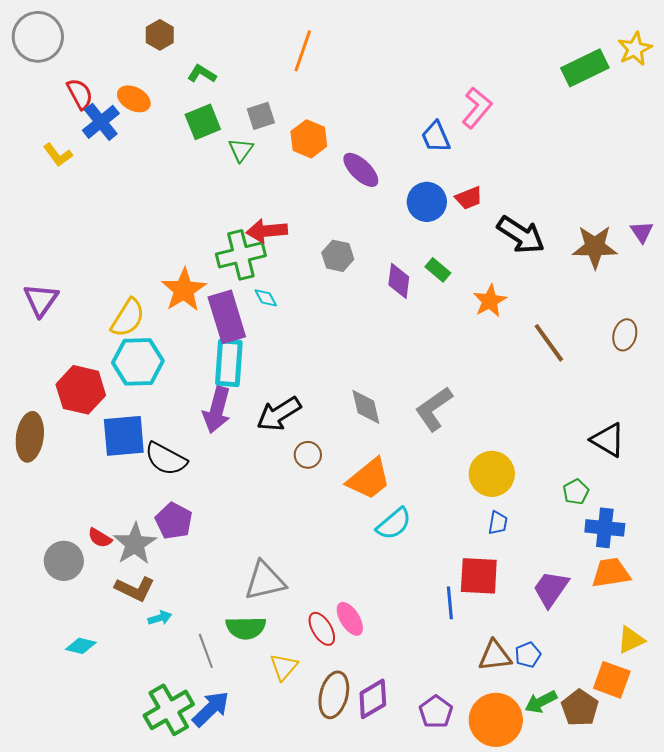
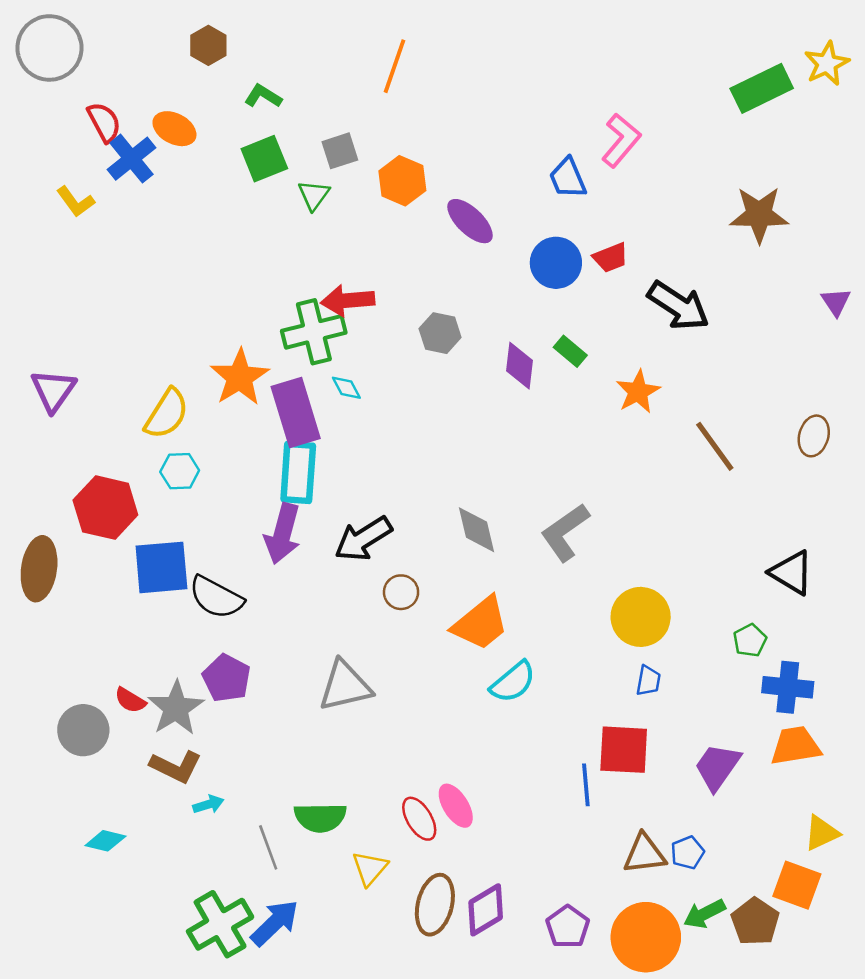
brown star: (595, 247) -> (759, 215), moved
cyan hexagon: (138, 362) -> (180, 471), size x0.6
gray triangle: (265, 581) -> (345, 686), moved

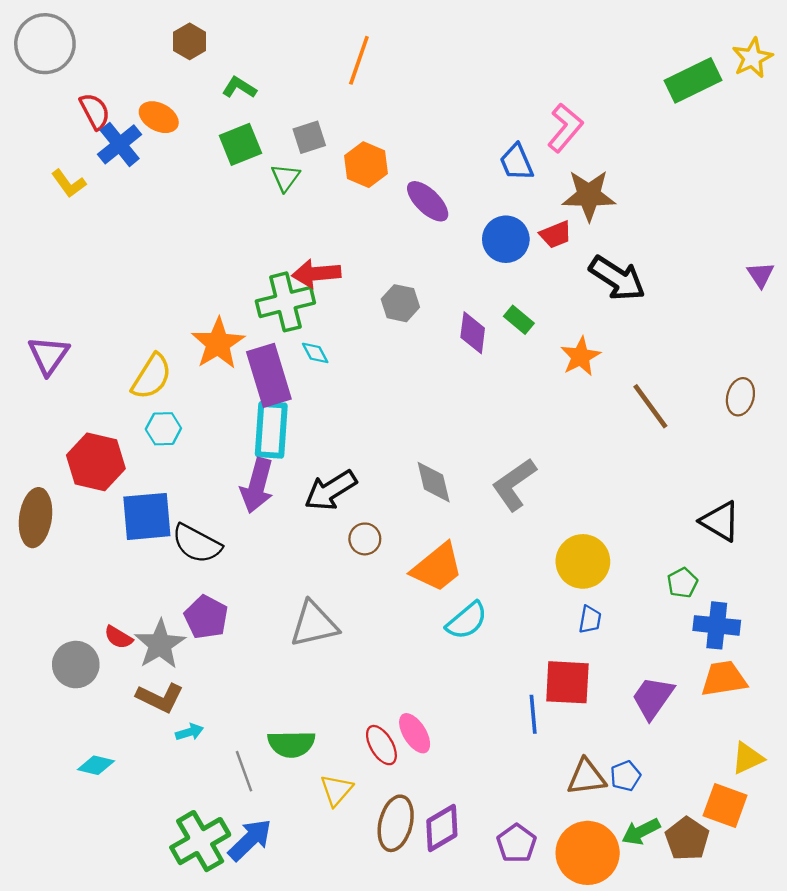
brown star: (759, 215) -> (589, 195), moved

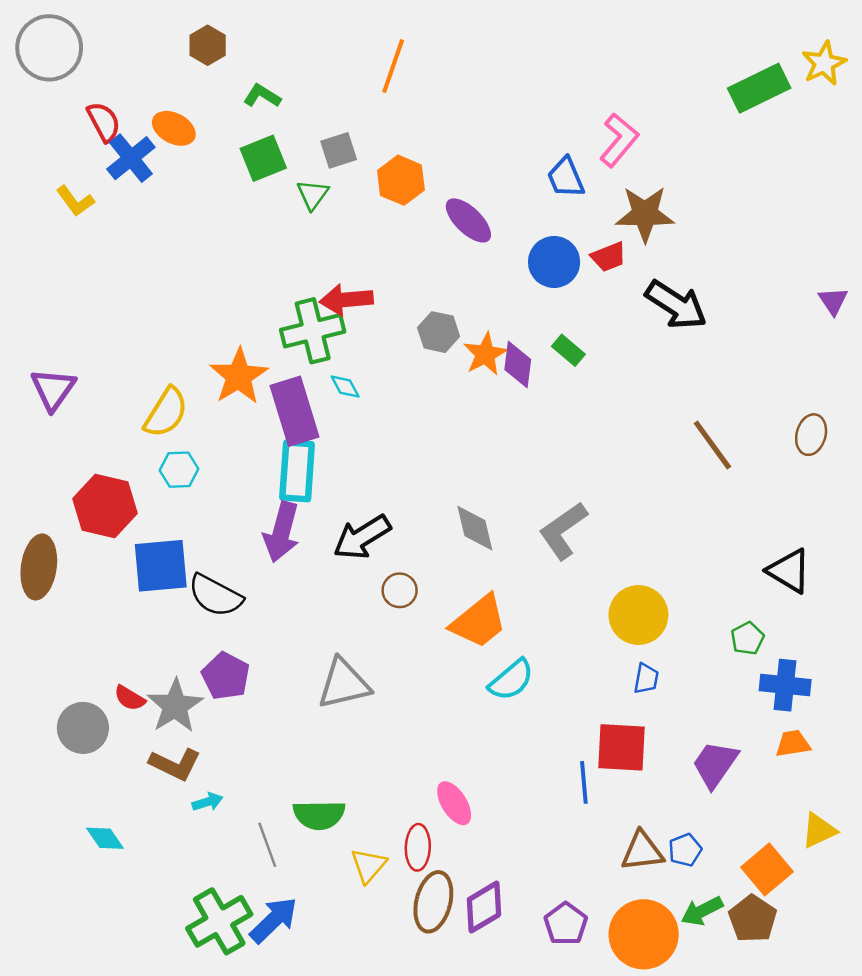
orange star: (580, 356) -> (485, 354), moved
orange trapezoid: (724, 679) -> (793, 744), size x0.7
red ellipse: (381, 745) -> (418, 847), moved, turned 33
cyan diamond: (96, 765) -> (105, 838), turned 42
orange square: (725, 806) -> (767, 869), moved, turned 30

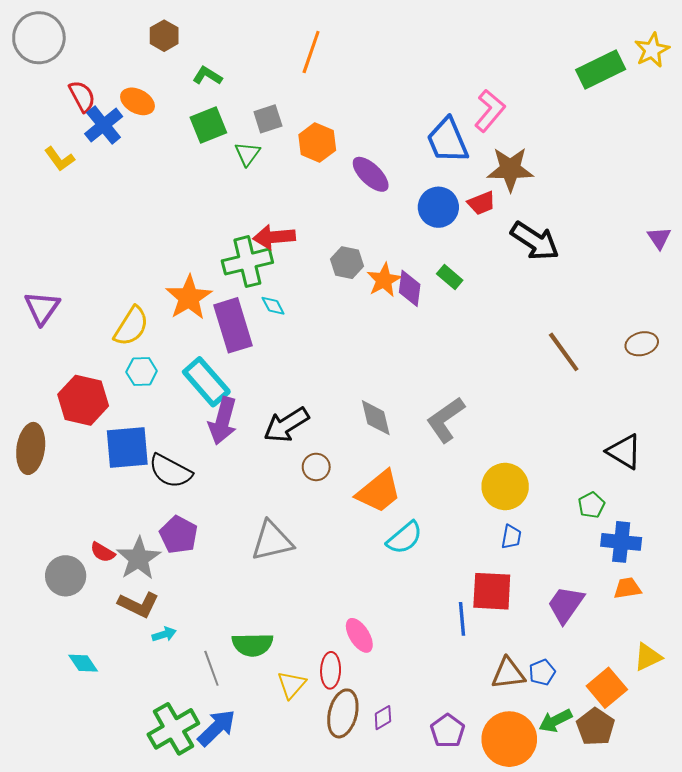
blue trapezoid: (566, 178) -> (448, 140), size x1.4
brown ellipse: (811, 435) -> (642, 344), turned 60
cyan rectangle: (297, 471) -> (206, 382), moved, turned -45
purple diamond: (484, 907) -> (383, 718), size x0.6

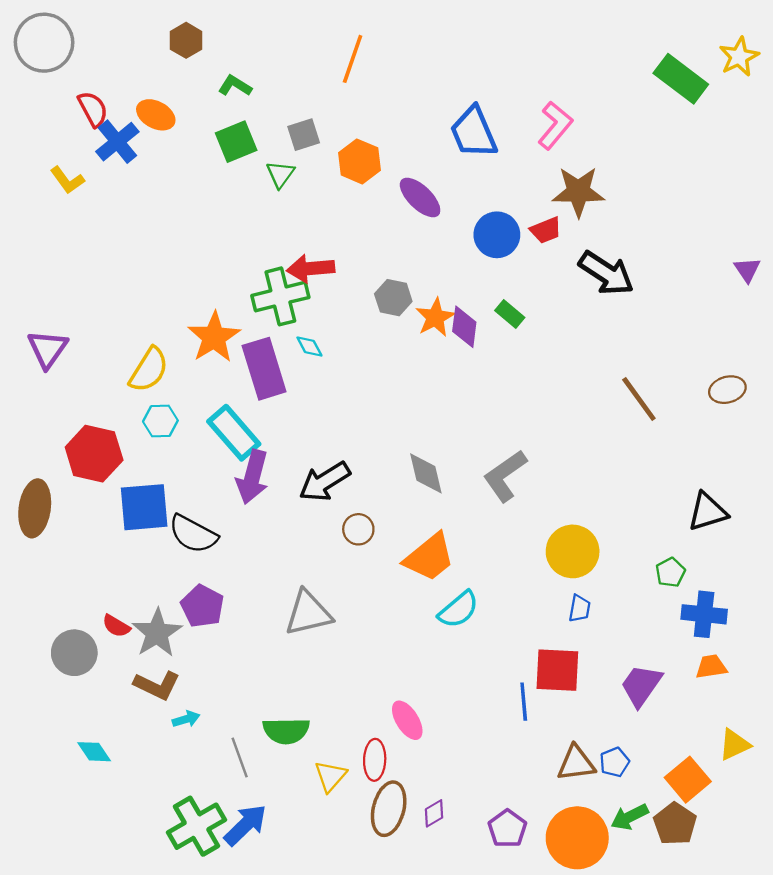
green rectangle: (601, 70) -> (681, 79), turned 63
blue trapezoid: (448, 140) -> (474, 132), moved
black triangle: (624, 452) -> (708, 512), turned -48

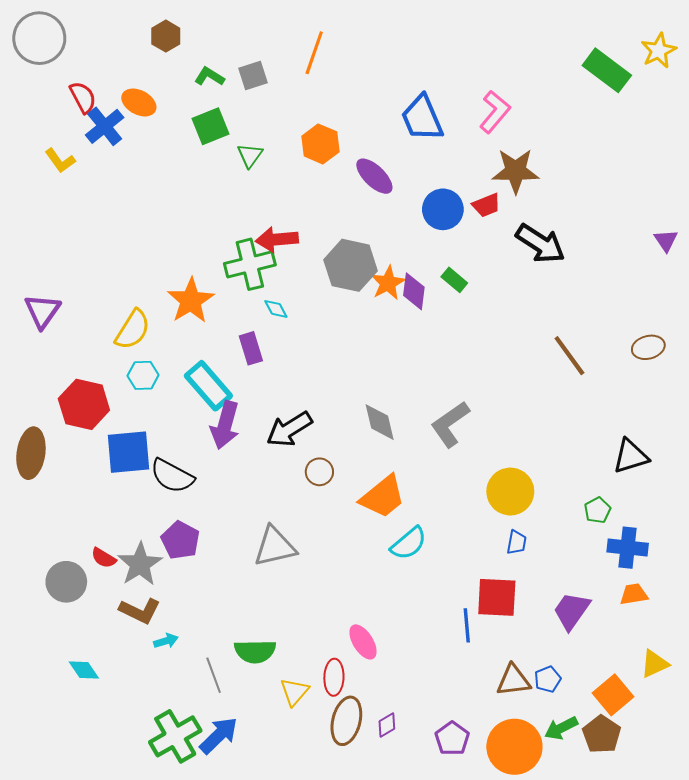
gray square: (304, 135) -> (253, 75), moved
gray hexagon: (393, 298) -> (351, 265), size x1.6
purple rectangle: (264, 369) -> (251, 348), moved, size x0.6

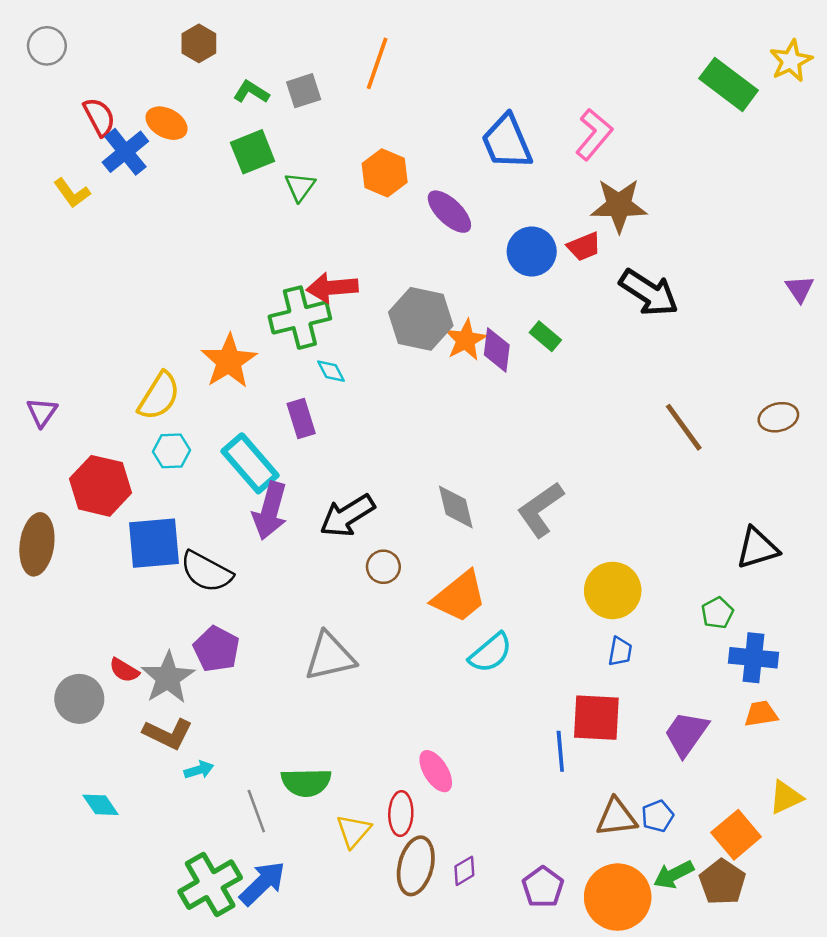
gray circle: (39, 38) -> (47, 46), size x0.6
purple triangle: (42, 311) -> (42, 412), moved, size x0.7

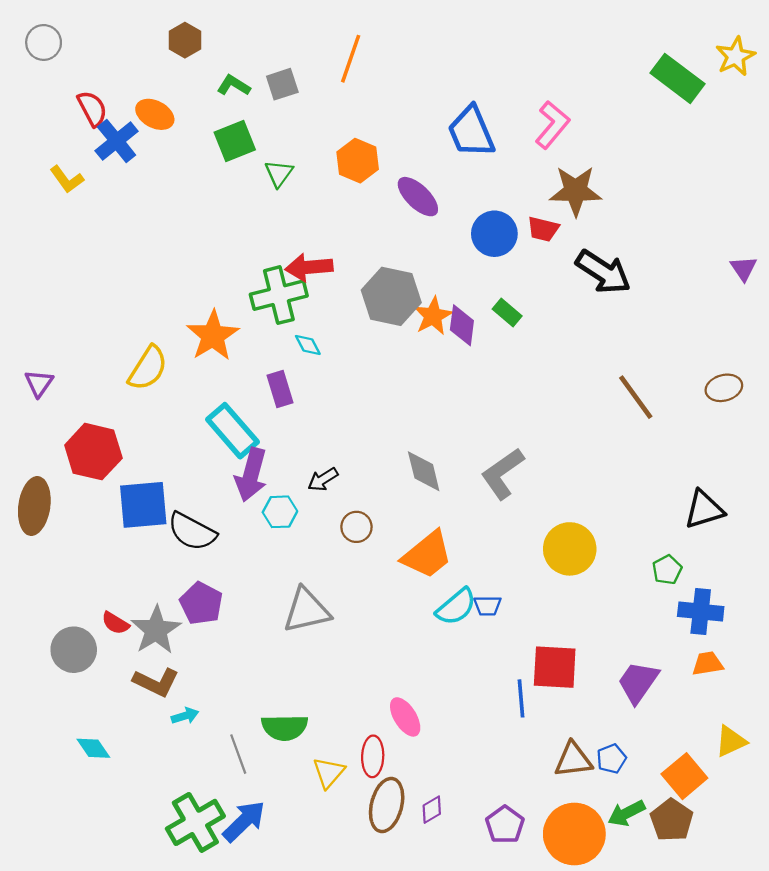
red trapezoid: (584, 247) -> (543, 229), turned 36
cyan hexagon: (172, 451) -> (280, 512), moved
black arrow: (347, 516) -> (323, 479), size x0.6
blue trapezoid: (620, 652) -> (487, 606), moved, turned 80

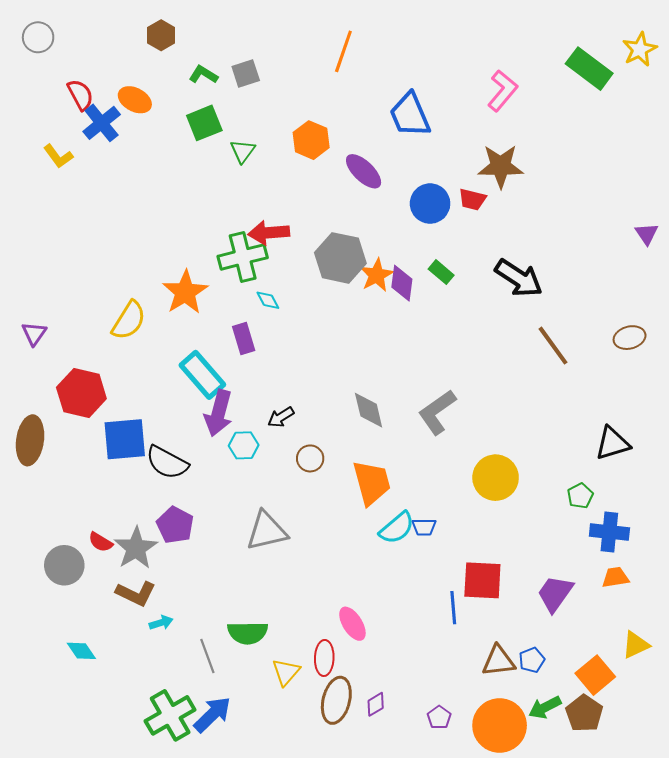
orange line: (351, 59) -> (343, 51), moved
pink L-shape: (552, 125) -> (503, 91), moved
black arrow: (603, 272) -> (519, 278), moved
orange trapezoid: (427, 555) -> (372, 483), turned -66
purple pentagon: (505, 825) -> (439, 717), size x0.7

